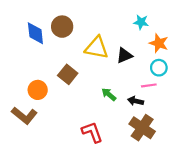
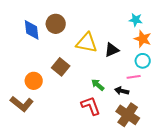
cyan star: (141, 22) -> (136, 20), moved
red L-shape: (92, 132) -> (91, 106), moved

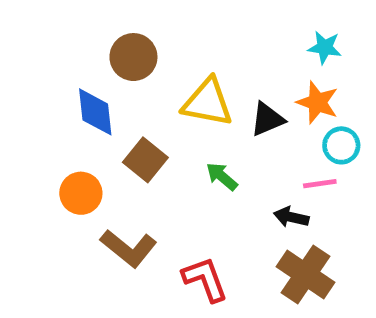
blue diamond: (32, 30) -> (95, 112), moved
orange star: (143, 39) -> (317, 102), moved
green arrow: (98, 85) -> (222, 176), moved
brown L-shape: (22, 104) -> (129, 248), moved
red L-shape: (91, 106) -> (205, 279), moved

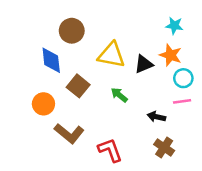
pink line: (320, 184) -> (182, 101), moved
brown cross: (305, 274) -> (164, 148), size x0.7

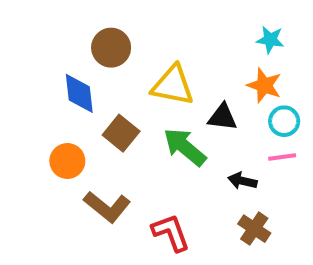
black triangle: (144, 64) -> (222, 117), moved, turned 30
green arrow: (119, 95) -> (185, 147), size x1.6

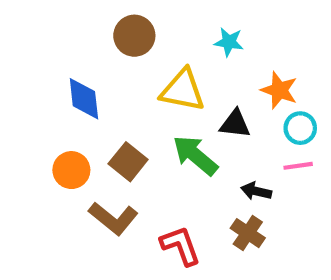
cyan star: (270, 40) -> (229, 42), moved
brown circle: (111, 48) -> (134, 36), moved
brown square: (121, 133) -> (128, 162), moved
brown cross: (254, 229) -> (248, 233), moved

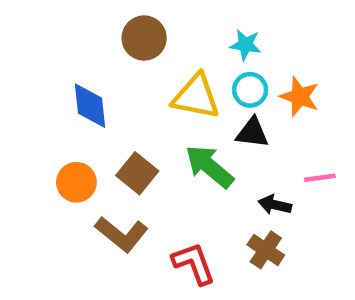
cyan circle: (300, 128) -> (250, 90), moved

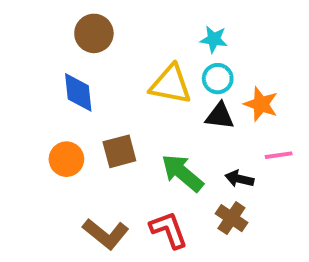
brown circle: (144, 38) -> (94, 33), moved
orange star: (300, 97) -> (261, 104), moved
green arrow: (209, 167) -> (182, 173), moved
brown square: (137, 173) -> (119, 151), turned 36
brown L-shape: (122, 234) -> (106, 234), moved

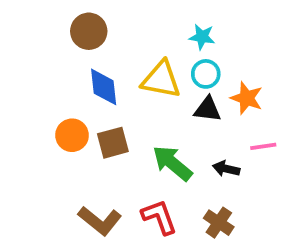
blue diamond: (78, 92) -> (104, 87), moved
orange circle: (66, 159) -> (72, 135), moved
brown cross: (231, 218) -> (219, 223), moved

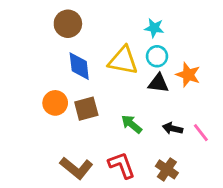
pink line: (263, 146) -> (201, 133), moved, turned 60
green arrow: (172, 163) -> (132, 124), size x0.7

